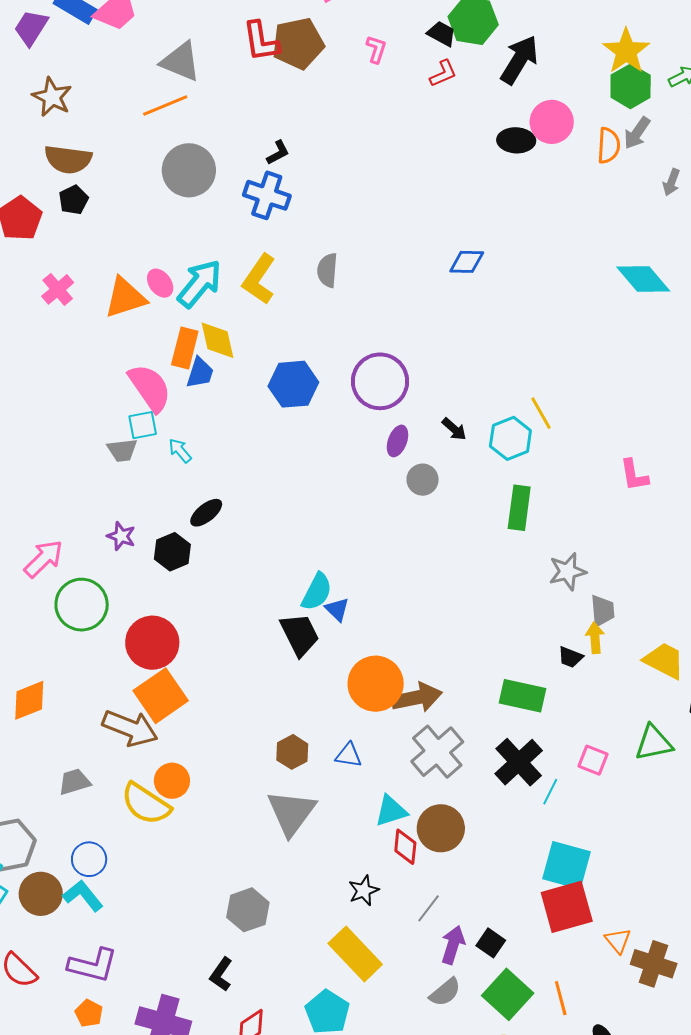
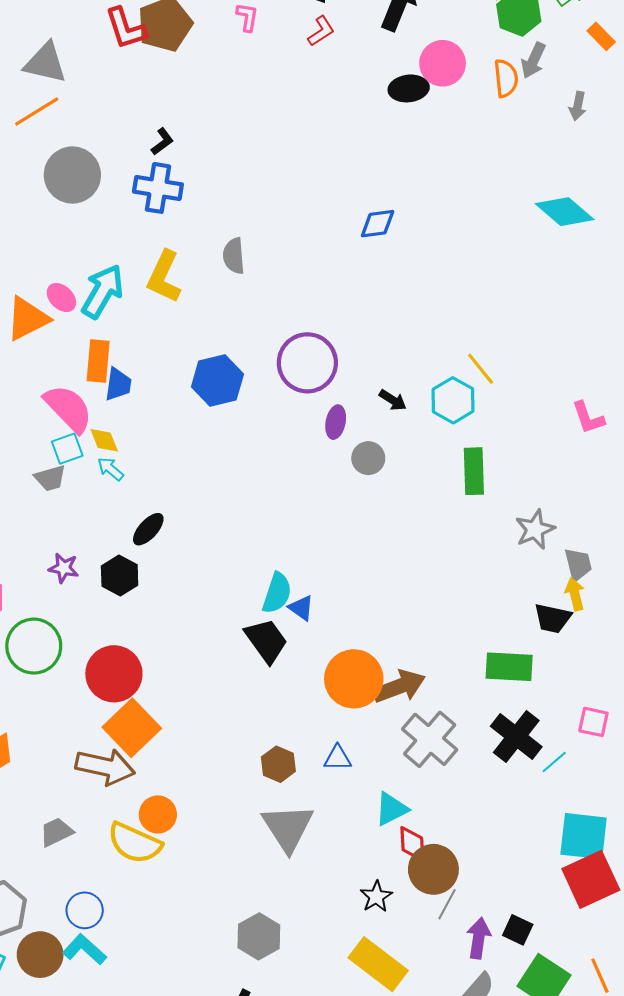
yellow diamond: (218, 340) -> (104, 440), moved, size x0.7
black trapezoid: (571, 657) -> (553, 618), size x1.4
cyan line: (550, 792) -> (554, 762), turned 32
brown circle: (441, 828) -> (433, 869), moved

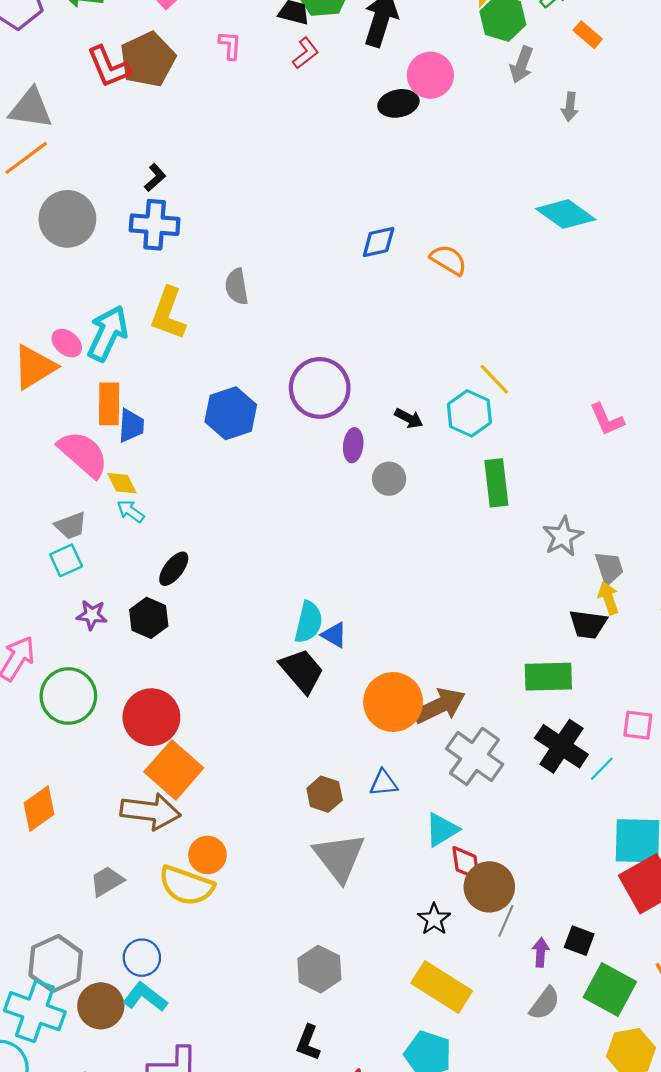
orange semicircle: (506, 78) -> (448, 260), moved, turned -48
cyan square: (67, 449) -> (66, 560), moved
purple arrow: (479, 938) -> (541, 952), size x0.7

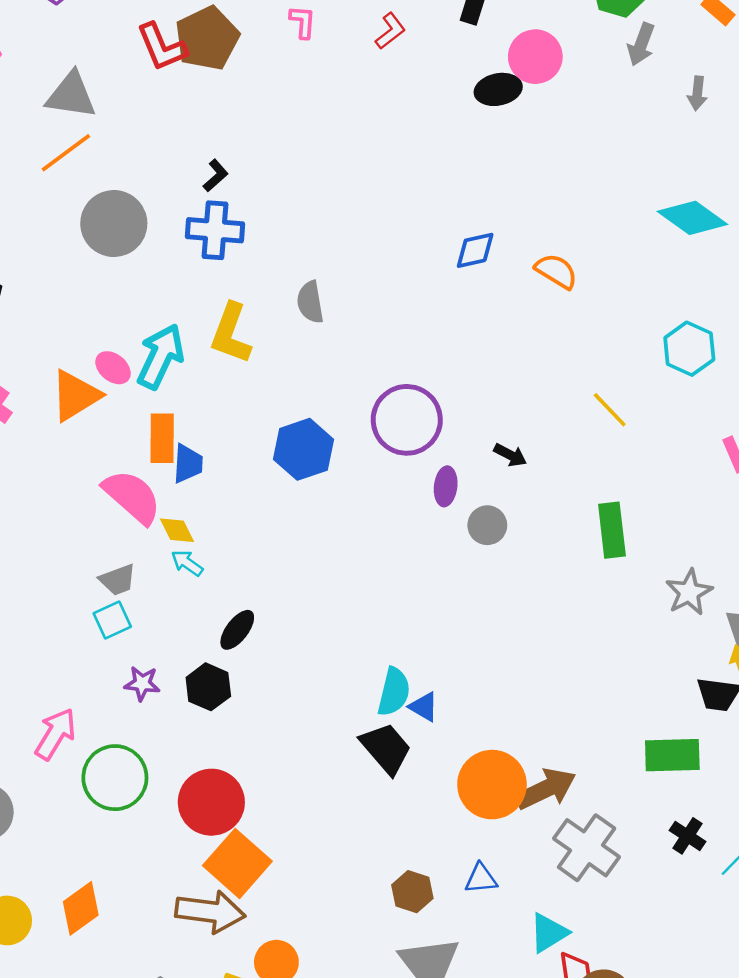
cyan hexagon: (469, 413) -> (689, 349), moved
black cross: (561, 746) -> (687, 836), size x0.6

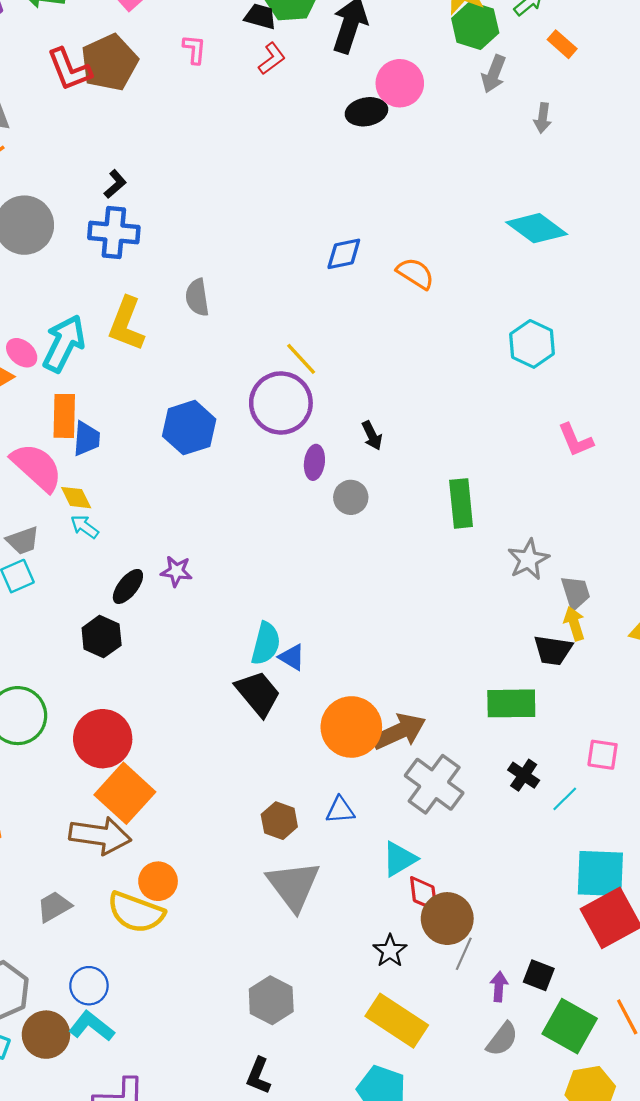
yellow line: (610, 410) -> (301, 359), moved
black arrow: (510, 455) -> (372, 436), turned 36
purple star: (142, 683) -> (176, 571), moved

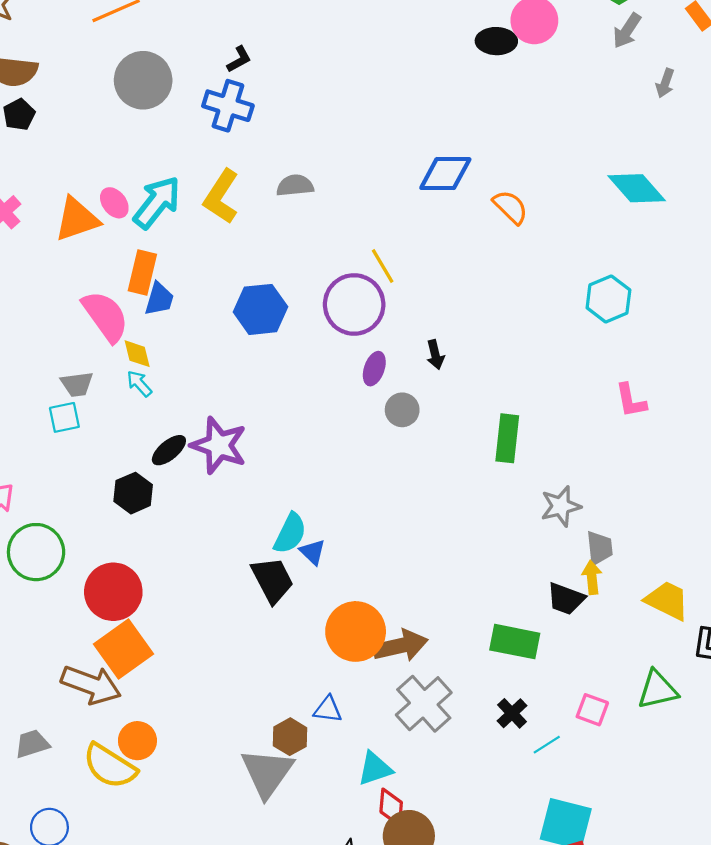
blue diamond: (344, 254) -> (445, 174), size x1.4
gray semicircle: (197, 297) -> (295, 185), turned 81
purple star: (176, 571) -> (219, 445), size x1.8
brown hexagon: (279, 821) -> (290, 737), moved

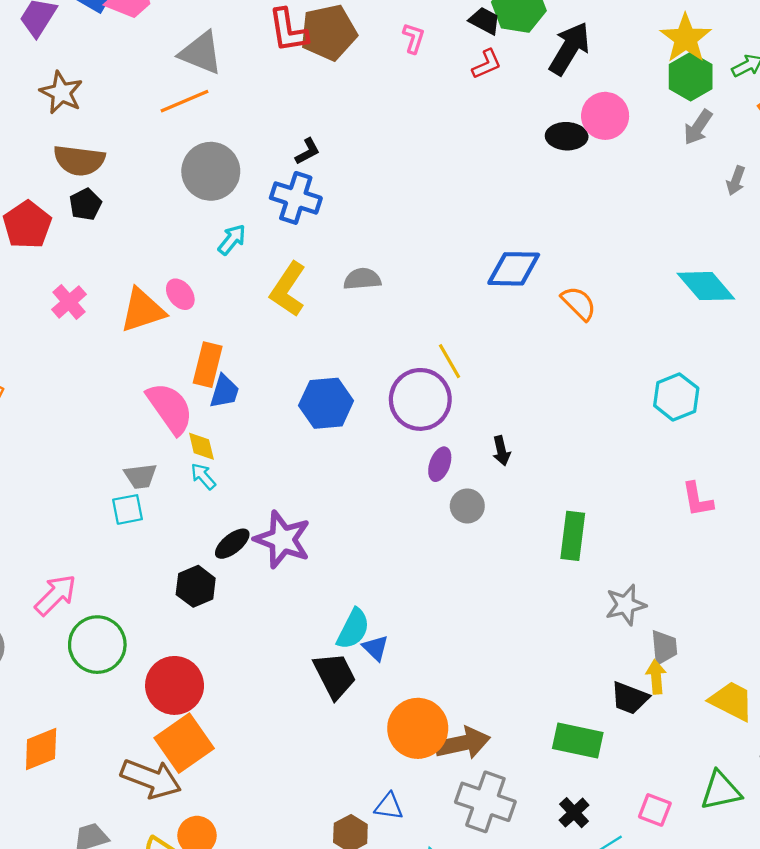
cyan arrow: (157, 202) -> (232, 240), moved, size x0.6
gray cross: (424, 704) -> (485, 802), turned -30

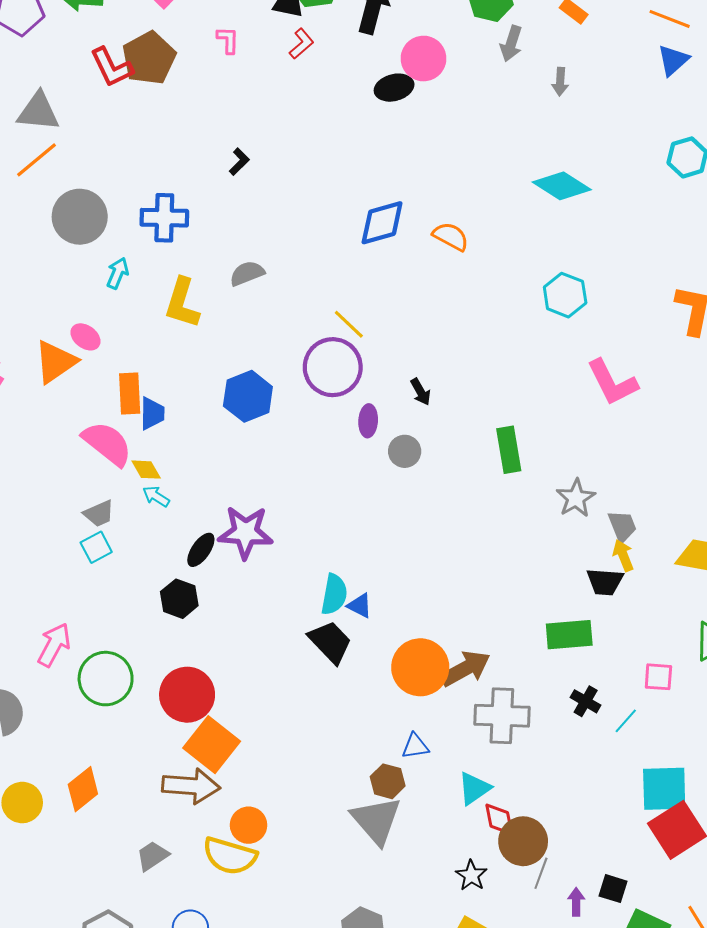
black L-shape: (308, 151) -> (239, 162), moved
pink L-shape: (697, 499) -> (612, 383), size x1.5

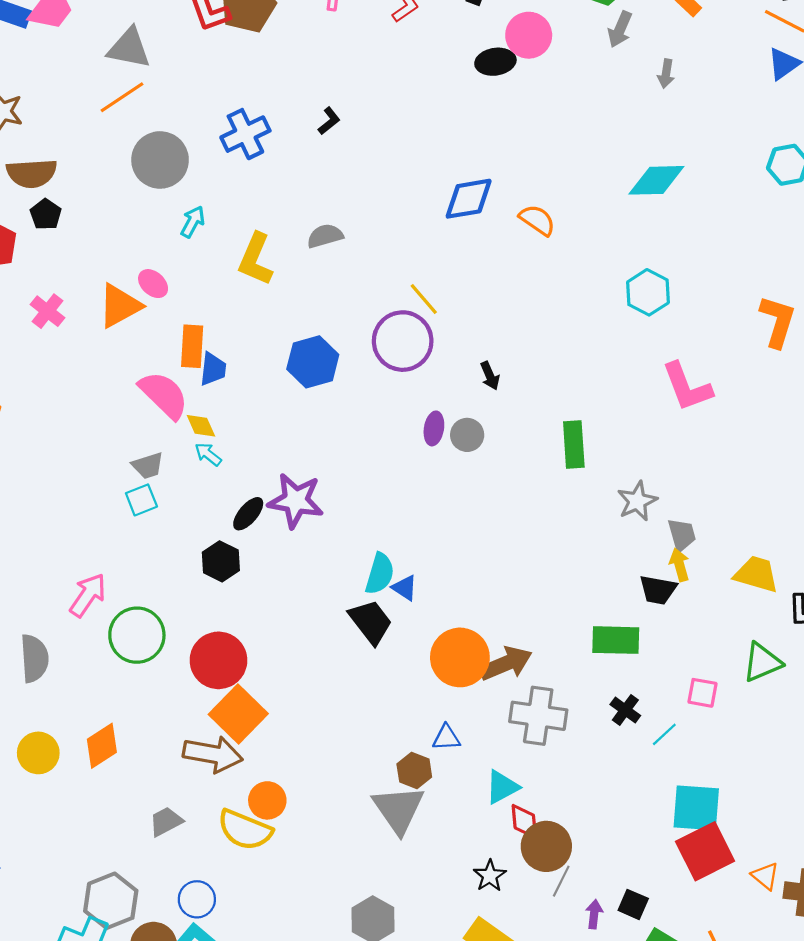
cyan diamond: (562, 186) -> (656, 180), turned -40
blue cross: (164, 218) -> (245, 134), moved, turned -33
purple ellipse: (368, 421) -> (434, 428), moved

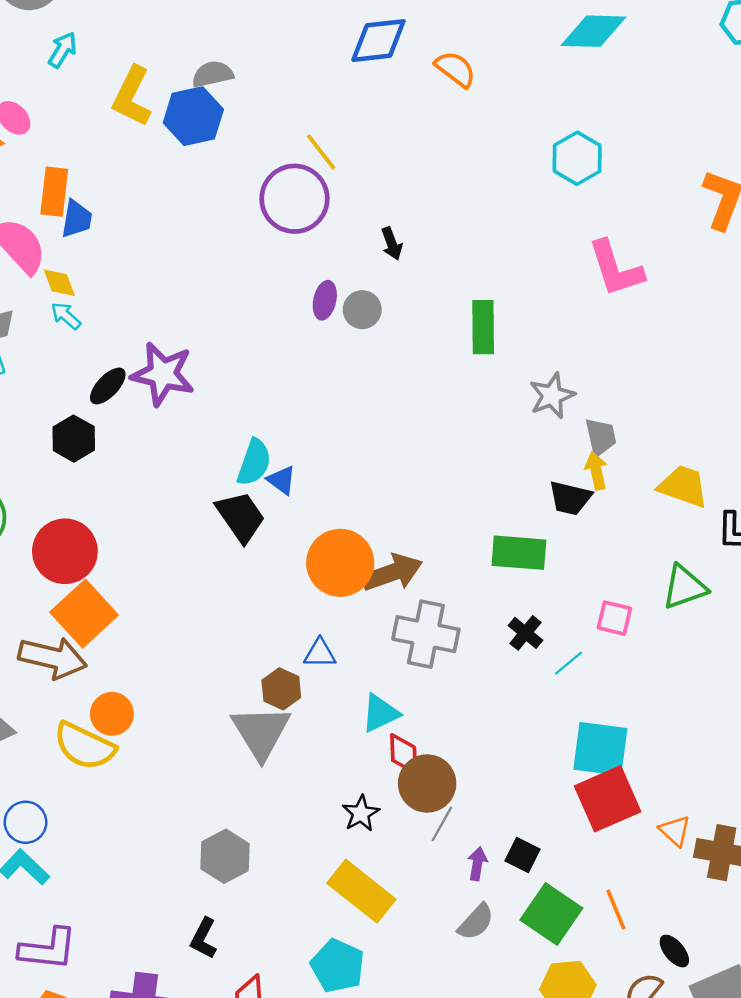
blue hexagon: (313, 362) -> (193, 116), moved

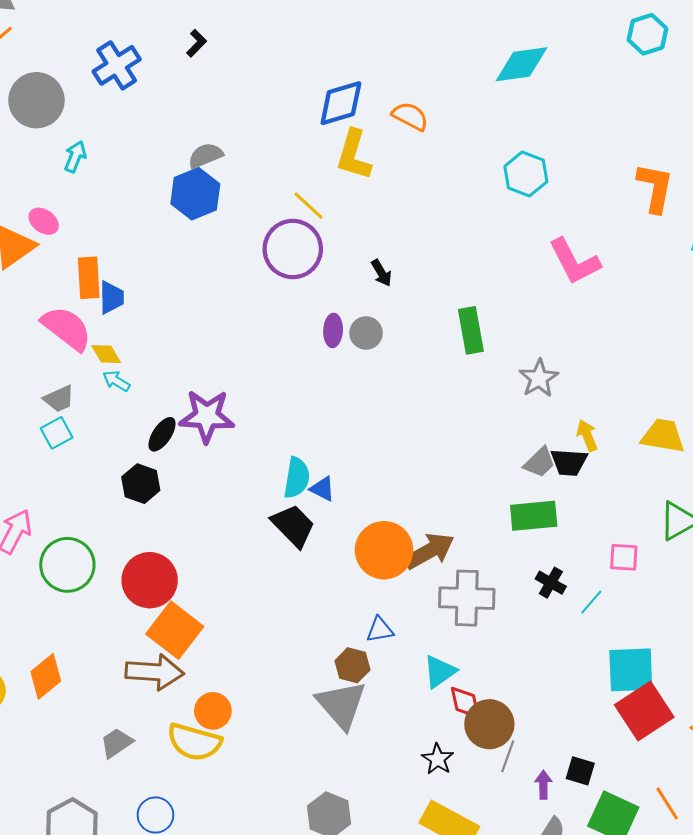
yellow L-shape: (132, 96) -> (354, 155), moved
gray trapezoid: (601, 437) -> (540, 462), moved, turned 68

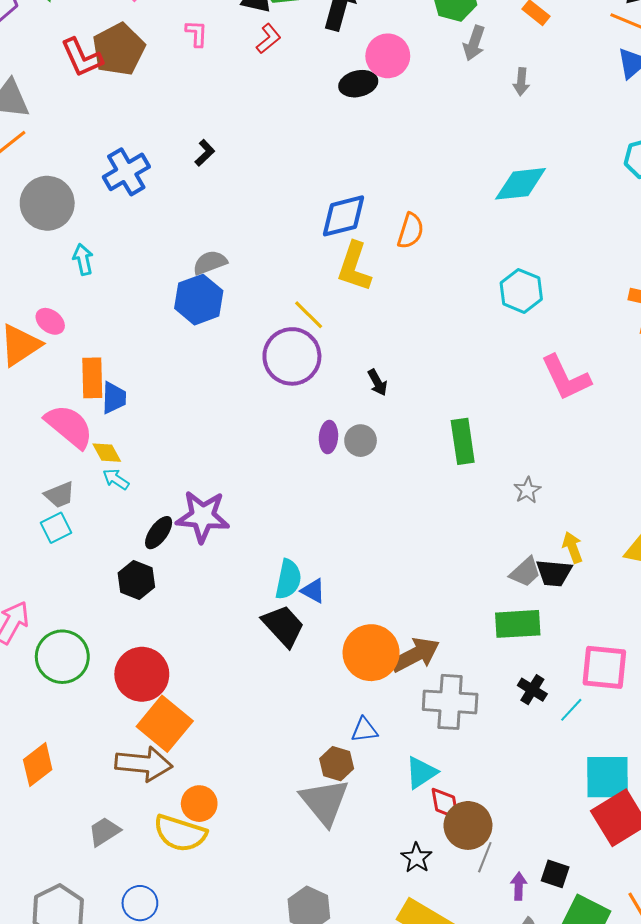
orange semicircle: (410, 116) -> (410, 231), turned 78
cyan arrow: (75, 157) -> (83, 259), turned -36
gray star: (539, 378) -> (527, 490), size x0.7
pink square: (624, 557) -> (604, 667), size x1.6

